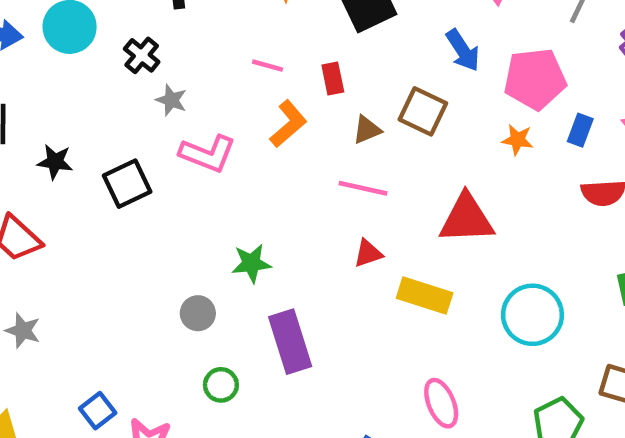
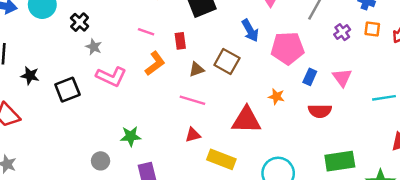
orange star: (517, 140) -> (276, 97), moved

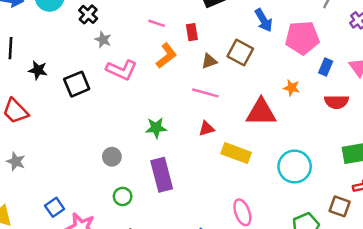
green star: (131, 136) -> (156, 128), moved

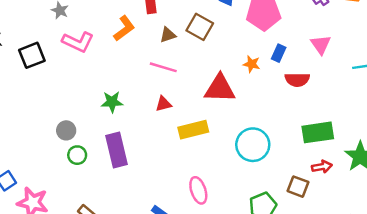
blue rectangle: (326, 67) -> (279, 53), moved
yellow rectangle: (236, 153) -> (193, 130), turned -36
green circle: (123, 196) -> (77, 155), moved

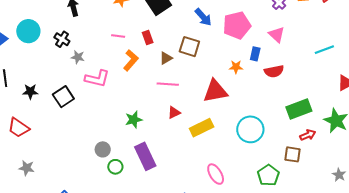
pink triangle: (321, 45) -> (277, 34), moved

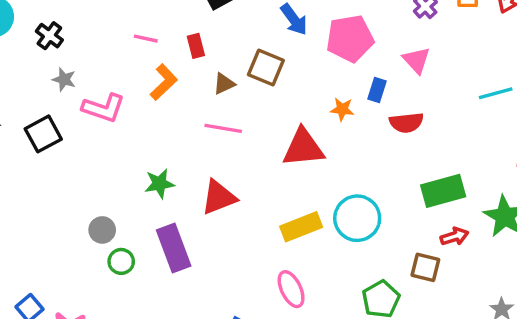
gray star: (78, 57) -> (64, 79), moved
red triangle: (174, 113) -> (219, 197), moved, size x1.6
yellow rectangle: (202, 128) -> (301, 227), moved

